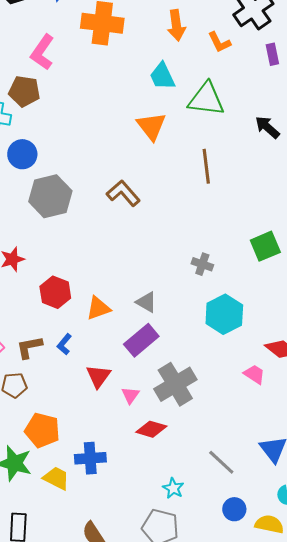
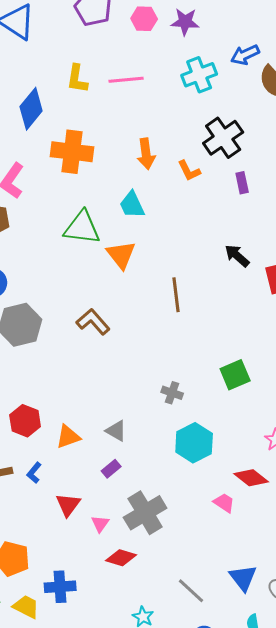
green triangle: (206, 99) -> (82, 228), moved
purple rectangle: (141, 340) -> (111, 469), size x0.6

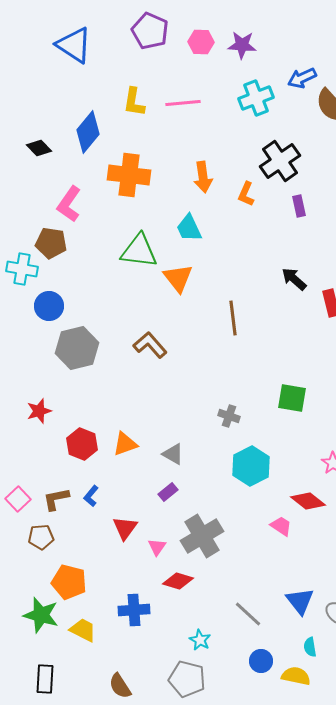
orange L-shape: (189, 171) -> (246, 194), turned 50
green square: (235, 375) -> (292, 398), turned 32
orange triangle: (68, 437) -> (125, 444), moved
blue cross: (60, 587) -> (134, 610), moved

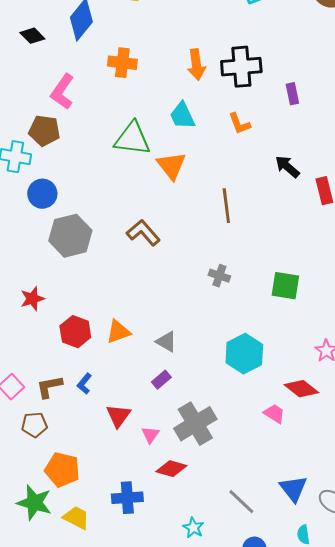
black cross: (280, 161) -> (241, 67), moved, turned 30
orange cross: (129, 175) -> (122, 63), size x0.7
orange L-shape: (246, 194) -> (239, 124), moved, turned -45
gray cross: (229, 416) -> (219, 276), moved

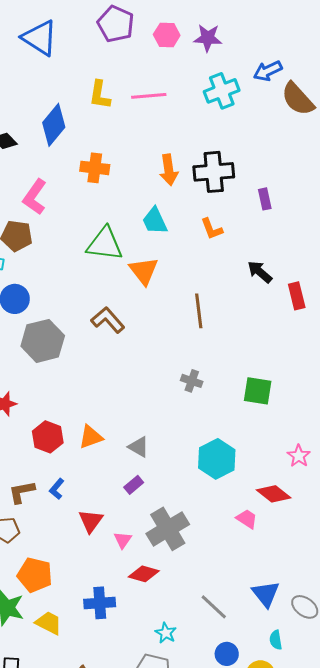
brown L-shape: (143, 233) -> (108, 320), moved

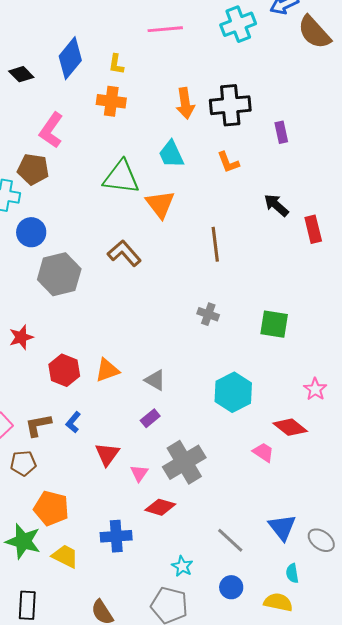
yellow L-shape: (100, 95) -> (116, 64), moved, size x0.7
blue circle: (227, 654) -> (231, 587), moved

